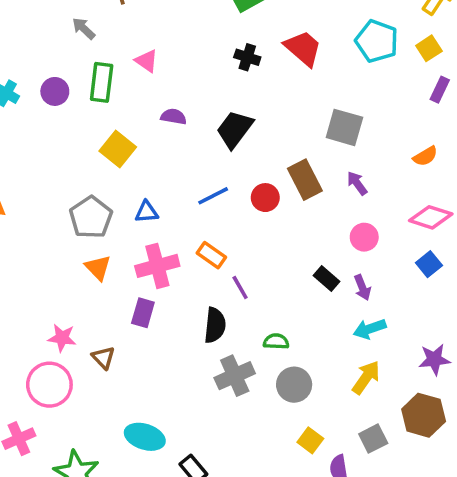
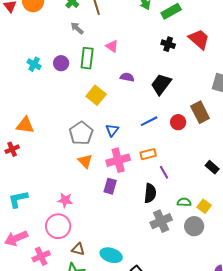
blue triangle: (147, 212) -> (112, 130), turned -48
orange rectangle: (211, 255) -> (148, 154), turned -49
brown triangle: (103, 358) -> (78, 249), moved, turned -32
yellow square: (310, 440) -> (204, 206), moved

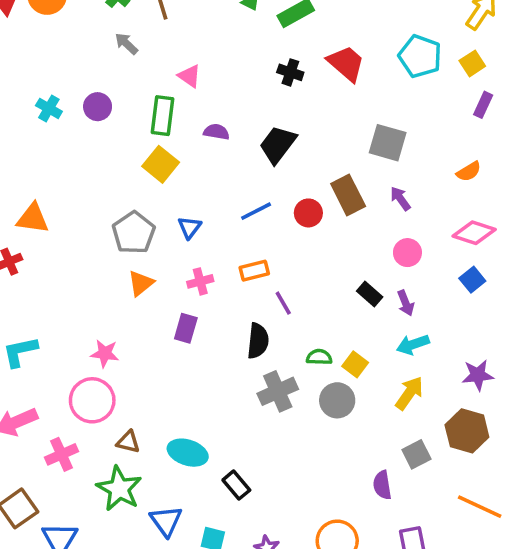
green rectangle: (87, 58) -> (162, 116), moved
pink cross: (118, 160) -> (200, 281), size x0.6
orange triangle: (85, 161) -> (141, 283), turned 35

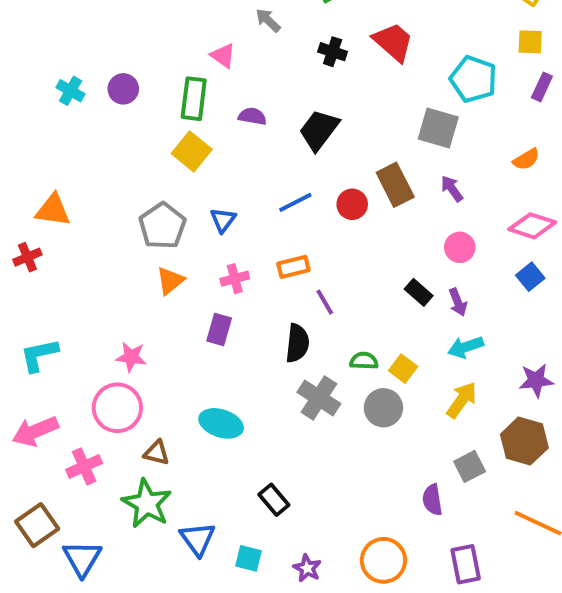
gray arrow: (126, 44) -> (268, 20), moved
cyan pentagon: (420, 56) -> (473, 79), moved
yellow square: (472, 63) -> (530, 42), turned 35
gray cross: (278, 391) -> (319, 398), turned -33
cyan ellipse: (188, 453) -> (221, 423), moved

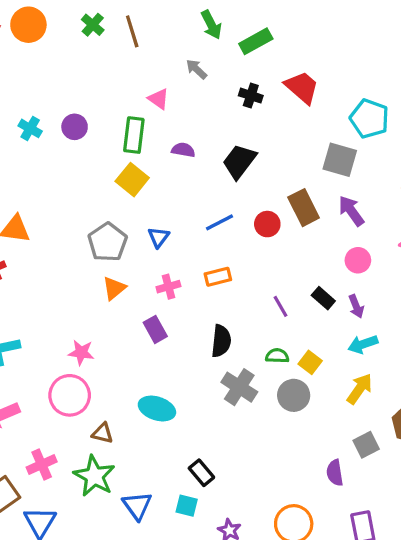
purple arrow: (452, 189) -> (351, 211), size x1.4
purple line: (325, 302) -> (280, 306), moved
purple rectangle: (219, 330) -> (155, 329), turned -45
pink cross: (84, 466) -> (42, 465), moved
cyan square: (248, 558) -> (187, 506), moved

